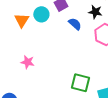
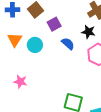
cyan circle: (41, 14) -> (35, 45), moved

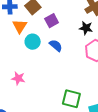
orange triangle: (15, 40) -> (20, 26), moved
blue semicircle: (68, 44) -> (56, 45), moved

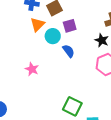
cyan circle: (33, 42) -> (53, 36), moved
pink star: (18, 78) -> (32, 69), moved

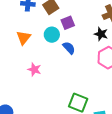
orange triangle: (37, 24) -> (24, 38), moved

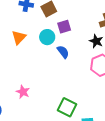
pink star: (34, 69) -> (23, 92), moved

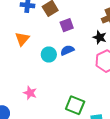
cyan circle: (47, 37) -> (49, 55), moved
blue semicircle: (63, 52) -> (67, 50), turned -72

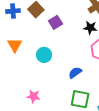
blue semicircle: (67, 50) -> (75, 73), moved

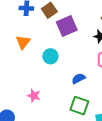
purple square: (56, 22) -> (67, 26), size x1.5

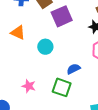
orange triangle: (23, 42) -> (18, 33), turned -42
green square: (79, 106) -> (62, 87), moved

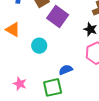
purple square: (62, 16) -> (58, 17), turned -35
green square: (62, 87) -> (53, 87), turned -36

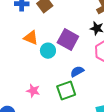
purple square: (58, 17) -> (68, 39), moved
orange triangle: (13, 30) -> (31, 38), moved

